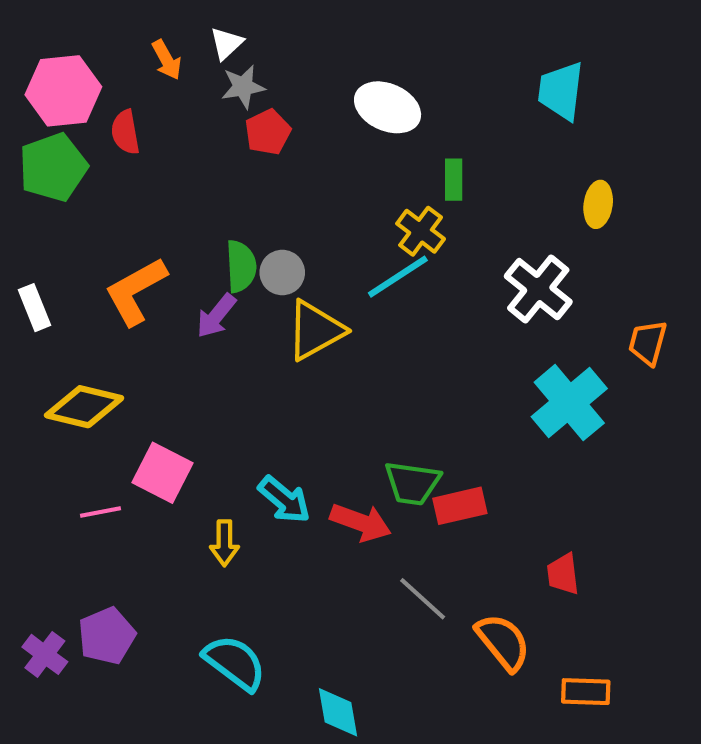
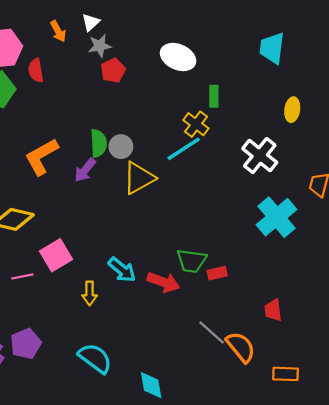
pink square: (163, 473) -> (56, 255), turned 32
red rectangle: (460, 506) -> (217, 273), size x0.7
gray line: (423, 599) -> (212, 332), moved

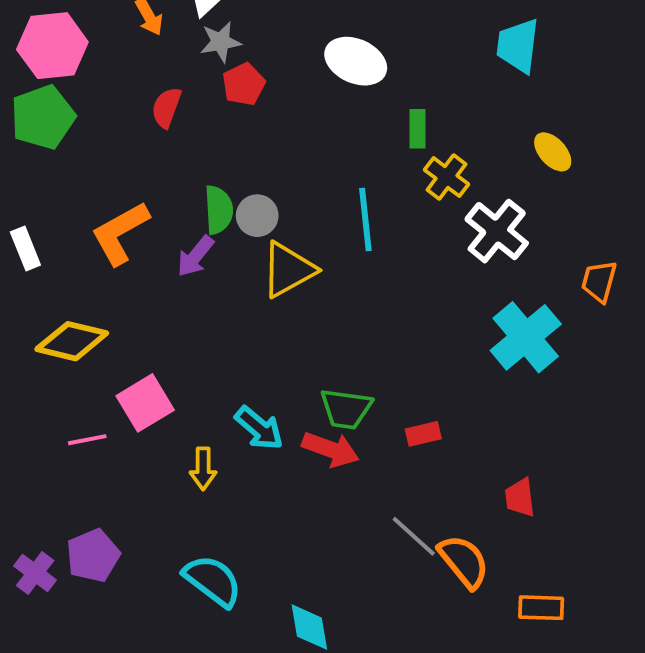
red semicircle: (36, 70) -> (166, 107), moved, turned 30
yellow ellipse: (292, 110) -> (553, 152), turned -50
yellow cross: (196, 124) -> (446, 177), moved
cyan line: (184, 149) -> (365, 220), turned -63
green trapezoid: (191, 261) -> (346, 409), moved

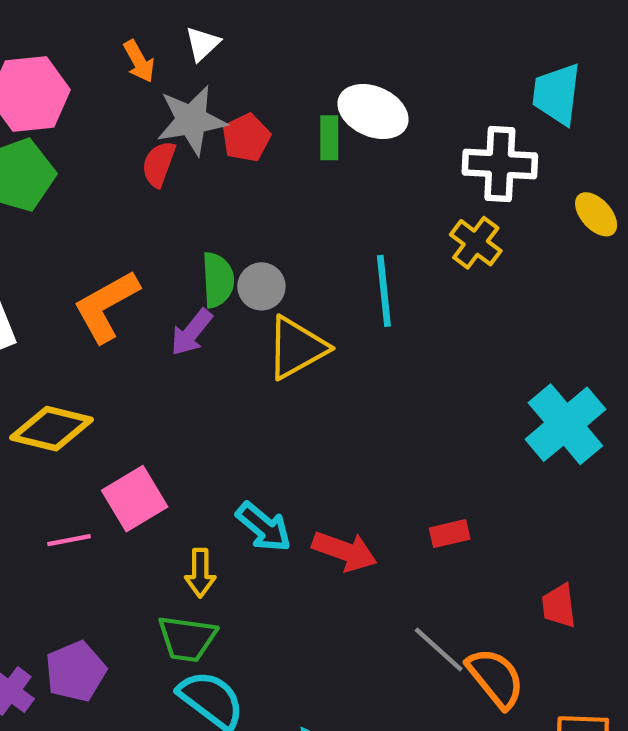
gray star: (221, 42) -> (191, 120), moved, size x1.5
green rectangle: (418, 129) -> (329, 138), moved
white cross: (497, 231) -> (500, 164), moved, turned -36
green trapezoid: (346, 409) -> (187, 639), moved

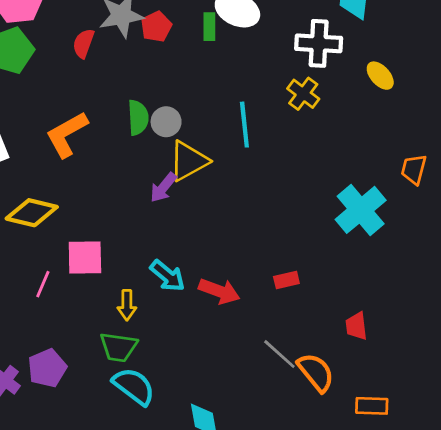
red semicircle: (159, 164) -> (83, 43), moved
purple arrow: (191, 332) -> (163, 188), moved
pink square: (135, 499) -> (85, 258), turned 30
pink line: (69, 540) -> (43, 284), turned -56

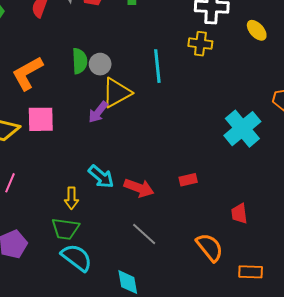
yellow cross: (303, 94) -> (200, 44), turned -30
pink square: (85, 258) -> (41, 119), moved
gray line: (279, 354) -> (144, 234), moved

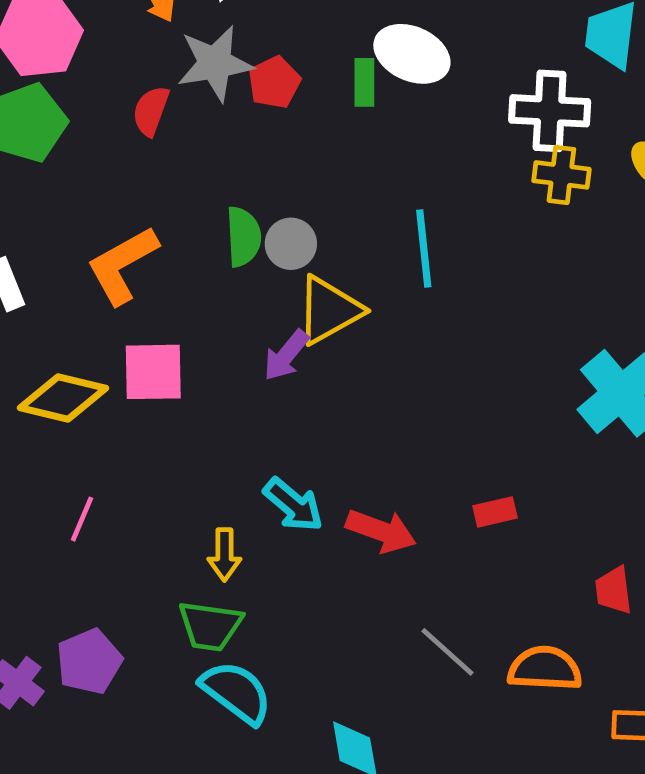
yellow cross: (200, 44) -> (561, 175), moved
gray line: (144, 234) -> (448, 652), moved
orange semicircle: (210, 247) -> (545, 669), turned -48

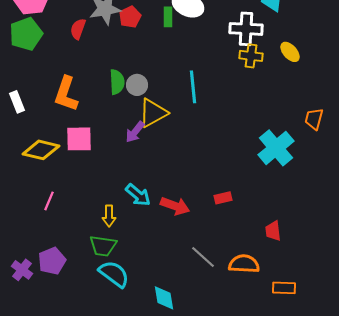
orange L-shape: (122, 265) -> (66, 94), turned -42

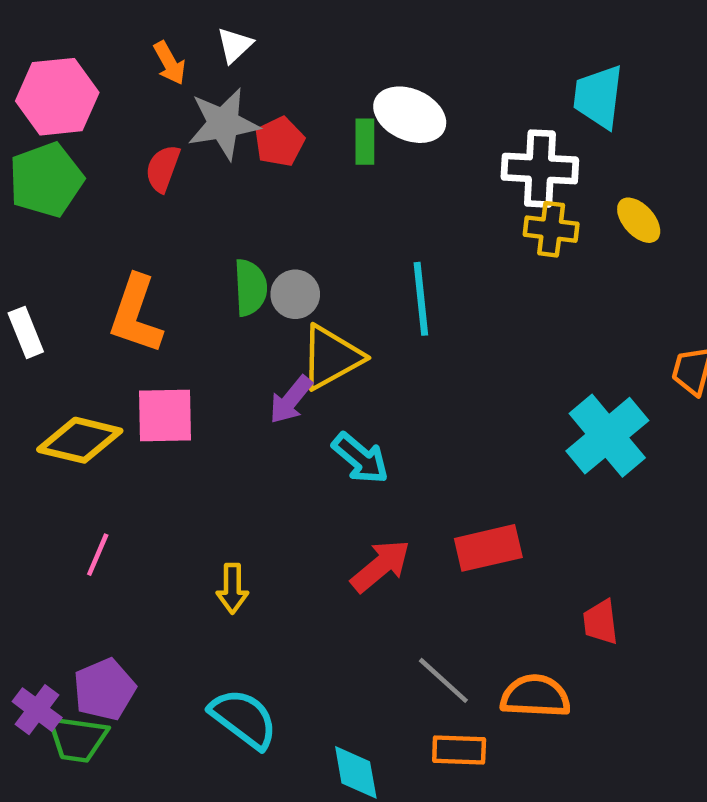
cyan arrow: (138, 195) -> (360, 458), moved
red rectangle: (223, 198) -> (488, 548), size x1.6
red arrow: (175, 206) -> (381, 566), turned -60
green trapezoid: (103, 246) -> (77, 739), moved
orange rectangle: (284, 288) -> (459, 750), moved

